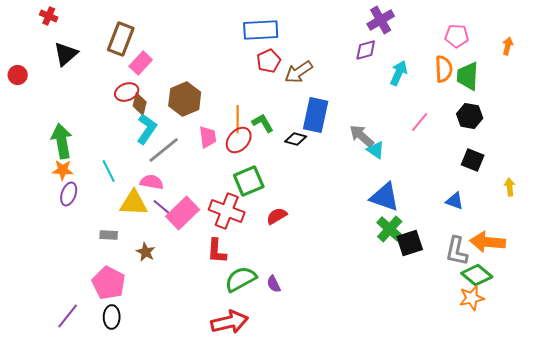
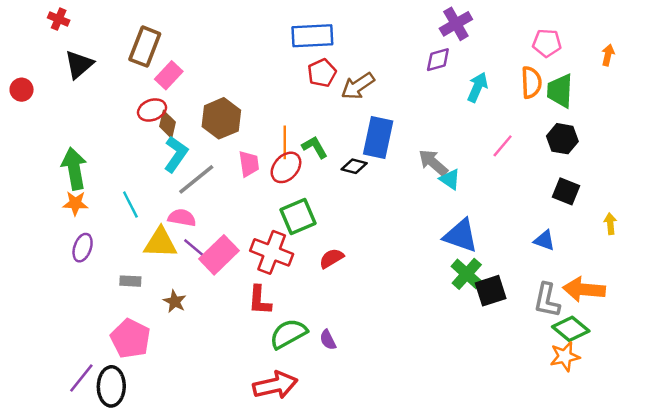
purple ellipse: (69, 194) -> (83, 248), moved
black ellipse: (112, 317) -> (111, 386), moved, size x1.4

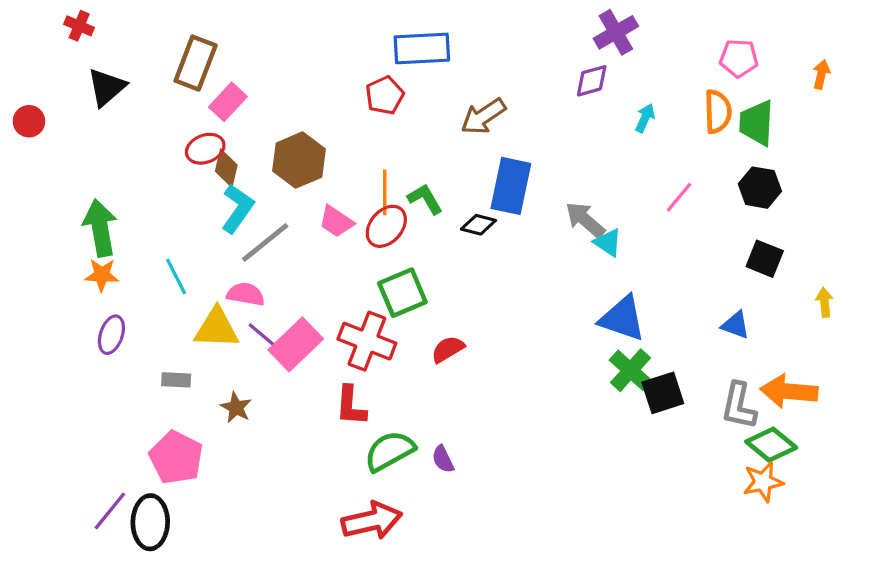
red pentagon: (322, 73) -> (385, 95), moved
cyan arrow: (477, 87) -> (645, 118), size x0.7
pink trapezoid: (249, 164) -> (336, 221), turned 132

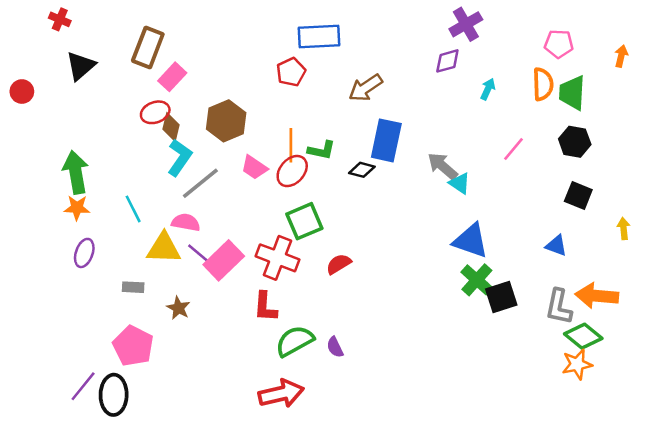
green L-shape: (425, 199) -> (322, 150), turned 132

